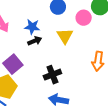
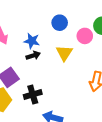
black cross: (52, 75) -> (33, 94), moved

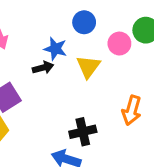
blue star: (32, 41) -> (55, 49), moved
black cross: (33, 94) -> (83, 132), moved

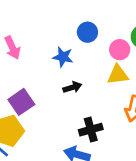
yellow triangle: (88, 67) -> (118, 75), moved, turned 50
black arrow: (43, 68) -> (72, 87), moved

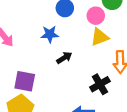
purple square: (21, 102) -> (25, 81), turned -30
black cross: (91, 130) -> (100, 84), moved

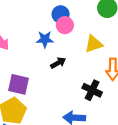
pink circle: (96, 16) -> (65, 25), moved
black cross: (100, 84) -> (92, 90), turned -36

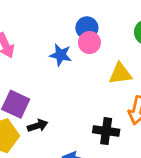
black arrow: (58, 63) -> (38, 126), moved
black cross: (92, 90) -> (106, 131), turned -30

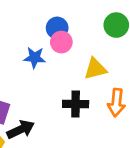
black arrow: (38, 126) -> (21, 129), size x1.4
black cross: (106, 131) -> (76, 104), moved

